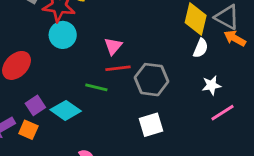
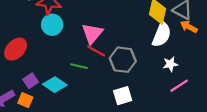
pink triangle: (113, 46) -> (92, 33), size x1.5
white semicircle: (201, 48) -> (162, 35), size x1.6
red line: (118, 68) -> (96, 51), turned 36

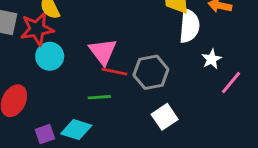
purple square: (31, 81) -> (45, 134), turned 32

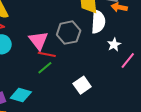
gray hexagon: (151, 72) -> (69, 33), moved
green line: (99, 97) -> (45, 68), moved, turned -35

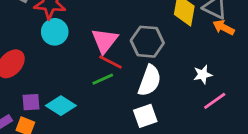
white semicircle: (98, 22) -> (150, 81), moved

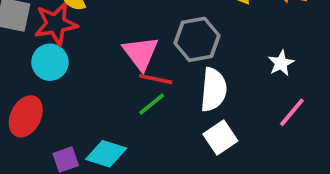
cyan circle: (55, 32) -> (50, 62), moved
pink line: (215, 101) -> (292, 112), moved

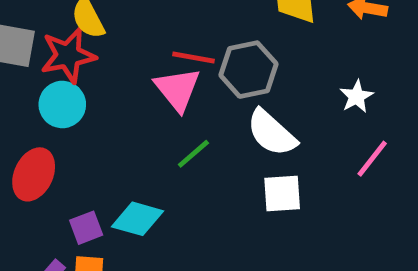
red line: (156, 79) -> (193, 58), moved
white semicircle: (214, 90) -> (272, 133), turned 129
white square: (220, 137) -> (282, 194), turned 32

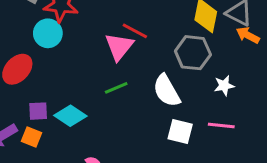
gray hexagon: (248, 70) -> (193, 53), moved
pink line: (372, 159) -> (221, 125), turned 40
white square: (282, 194) -> (180, 132), moved

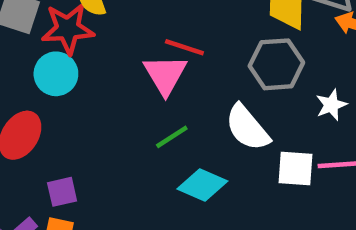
cyan diamond: (70, 116) -> (202, 185), moved
white square: (180, 132) -> (296, 168), moved

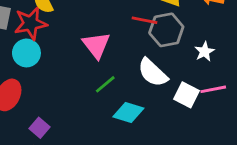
red line: (184, 47) -> (145, 20), moved
white square: (296, 168) -> (187, 95), turned 30
purple square: (62, 192) -> (40, 128), turned -30

